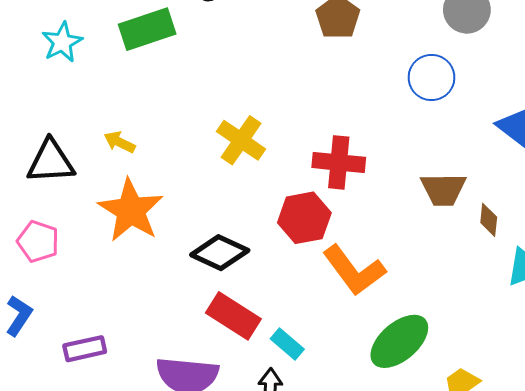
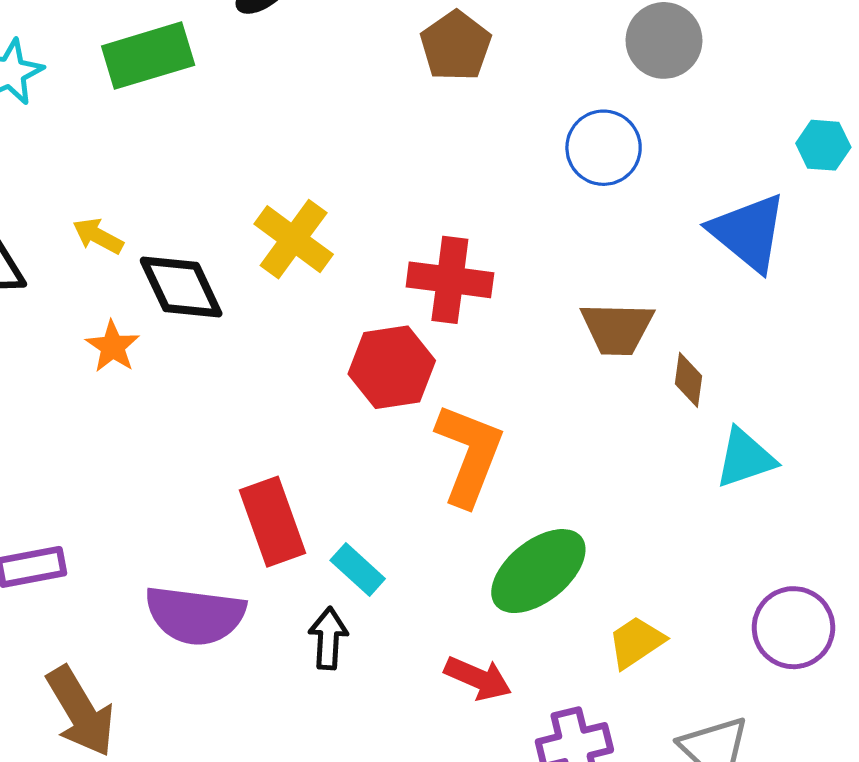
orange star: (131, 210) -> (113, 346), size x0.5
black diamond: (220, 253) -> (181, 287), moved, turned 38
orange L-shape: (354, 270) -> (469, 455), turned -124
red rectangle: (233, 316) -> (272, 522), turned 36

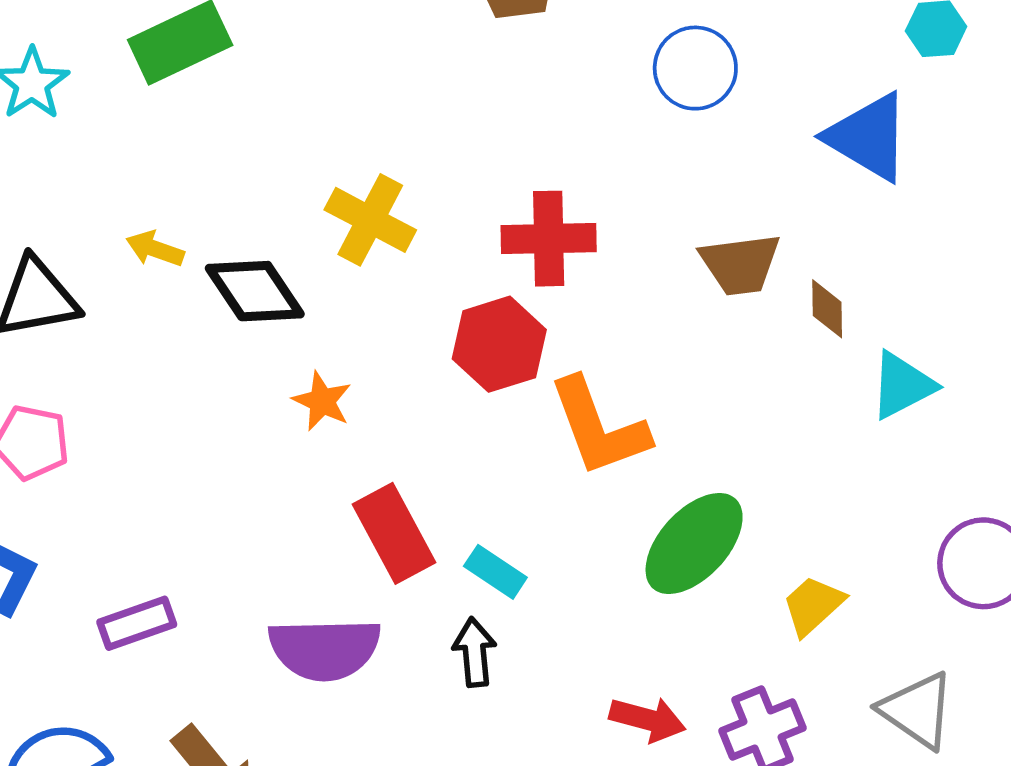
orange star: (113, 346) -> (322, 401), moved
orange L-shape: (469, 455) -> (599, 427), turned 147
red arrow: (478, 678) -> (647, 719), moved

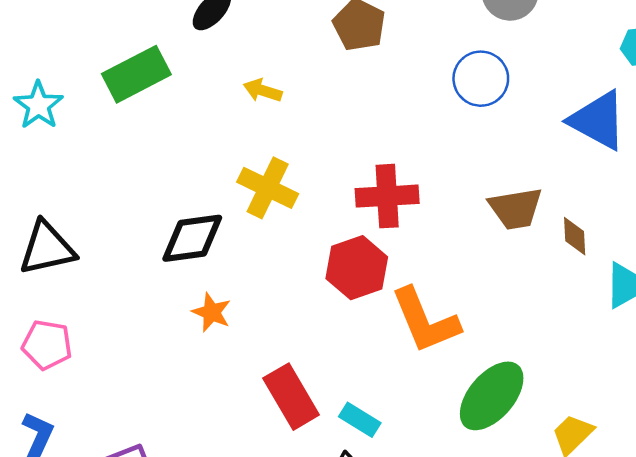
yellow arrow: (155, 249) -> (263, 90), moved
black diamond: (255, 291) -> (192, 238), turned -62
orange star: (322, 401) -> (212, 312), moved

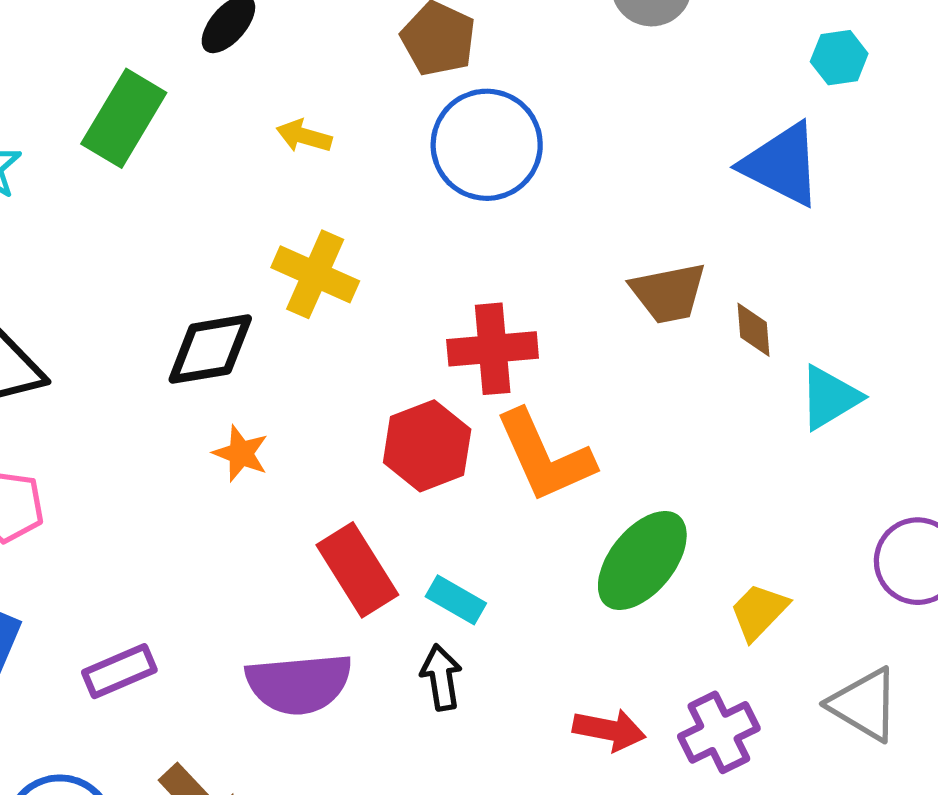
green rectangle: (136, 74) -> (124, 118), turned -30
blue circle: (481, 79) -> (487, 145), moved, size x1.4
red cross: (387, 196) -> (493, 349), moved
red hexagon: (357, 268) -> (427, 446), moved

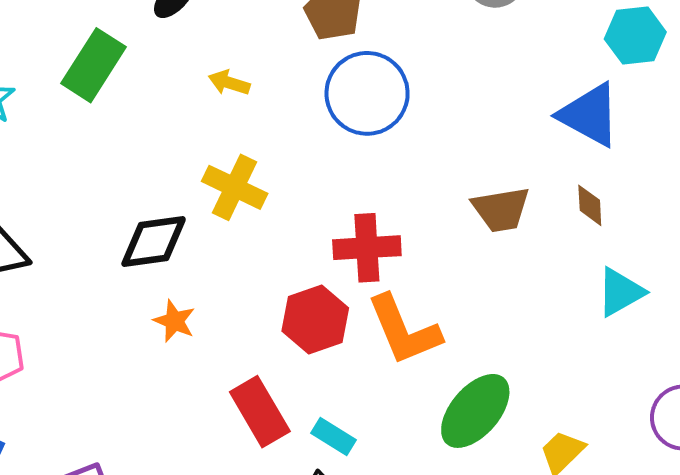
cyan hexagon: (839, 58) -> (635, 35), size x1.4
brown diamond: (754, 330) -> (590, 205), moved

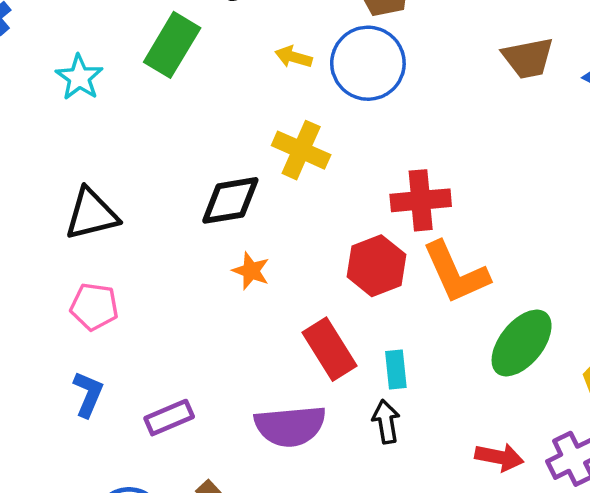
blue circle: (367, 93) -> (368, 63), moved
brown trapezoid: (501, 209) -> (528, 58), moved
cyan rectangle: (334, 437) -> (396, 369), turned 54

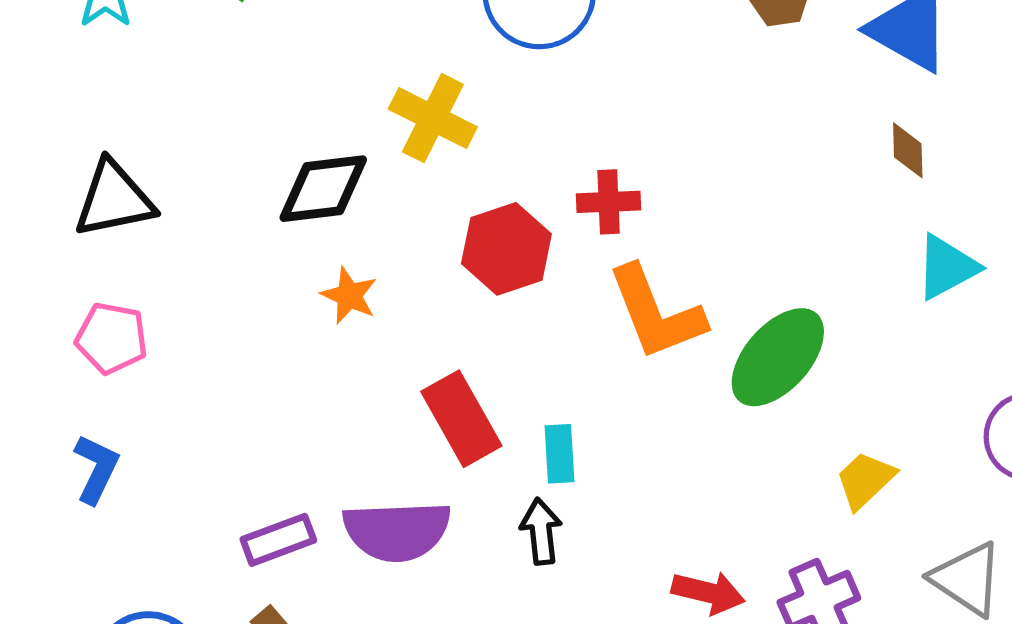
red cross: (421, 200) -> (609, 202), size x0.7
red hexagon: (376, 266) -> (506, 249), moved
green ellipse: (522, 343) -> (778, 357), moved
purple rectangle: (169, 418) -> (278, 540), moved

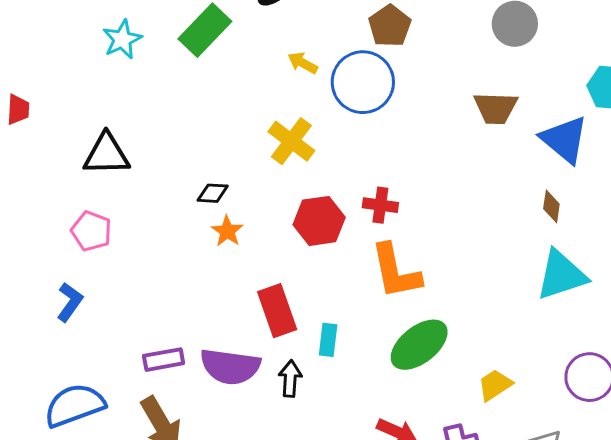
black diamond: (323, 189) -> (213, 193), moved, size x0.6
cyan triangle: (947, 267) -> (561, 275), size x1.4
green ellipse: (778, 357) -> (419, 345), moved
black arrow: (541, 531) -> (290, 379), moved

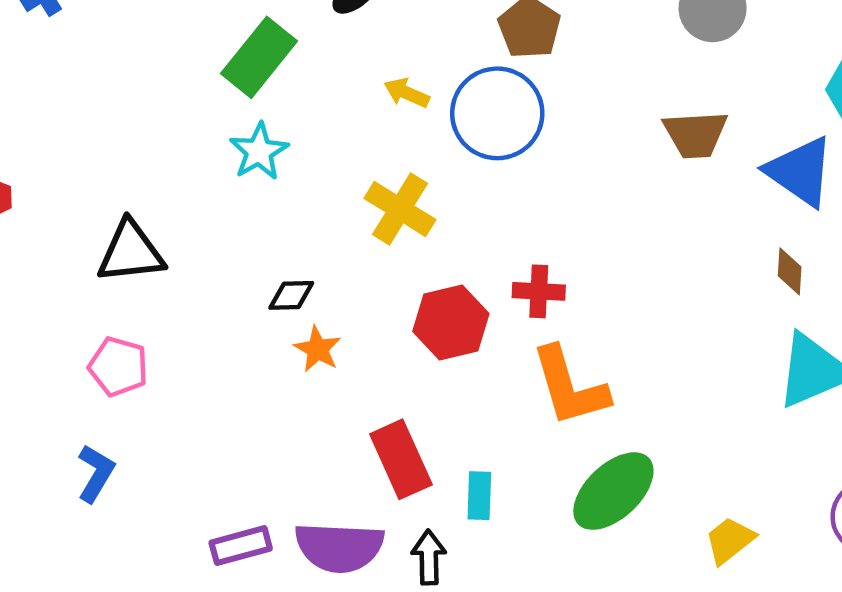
cyan star: (122, 39) -> (259, 152), moved

